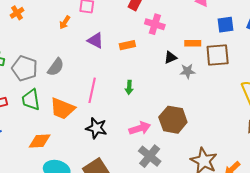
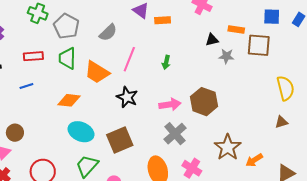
orange rectangle: (127, 45) -> (163, 20), moved
gray semicircle: (56, 67) -> (108, 33), moved

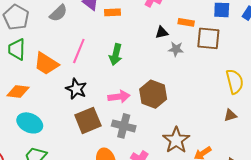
gray semicircle: (108, 33) -> (58, 13), moved
green arrow: (166, 62) -> (116, 55), size x1.5
gray cross: (175, 134) -> (124, 126), turned -35
brown square: (120, 140) -> (88, 120), moved

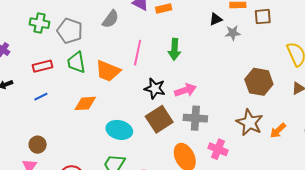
brown square: (208, 38) -> (263, 17), size x0.7
black star: (76, 89) -> (155, 89), moved
brown hexagon: (153, 94) -> (259, 82), moved
cyan ellipse: (30, 123) -> (119, 130), moved

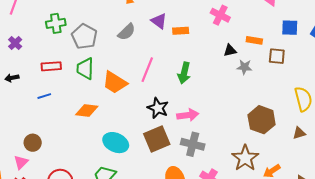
green cross: (39, 23) -> (56, 23), turned -30

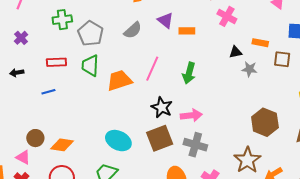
orange trapezoid: (115, 83) -> (119, 80), turned 128
orange diamond: (87, 111) -> (62, 145), moved
pink triangle: (21, 162) -> (23, 157), turned -49

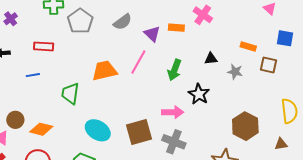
pink cross: (227, 16) -> (203, 15), moved
purple triangle: (165, 20) -> (152, 34), moved
black triangle: (236, 52) -> (211, 59), moved
green trapezoid: (90, 66) -> (70, 93), moved
black star: (162, 107) -> (199, 94), moved

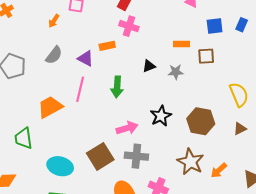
black star: (199, 94) -> (161, 116), moved, turned 30

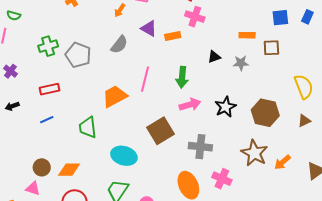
purple triangle: (86, 58) -> (149, 28), moved
pink arrow: (127, 128) -> (190, 105), moved
brown square: (100, 156) -> (161, 131), moved

